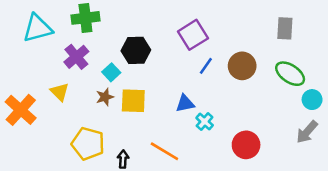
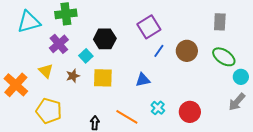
brown star: (105, 97) -> (73, 76), moved
cyan cross: (205, 122) -> (158, 108), moved
yellow pentagon: (88, 144) -> (49, 111), moved

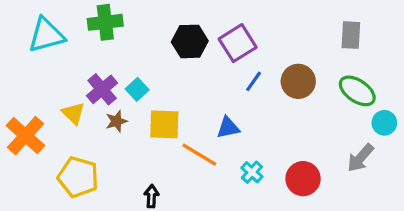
black hexagon: (105, 39) -> (190, 41), moved
purple cross: (59, 44) -> (102, 89), moved
gray arrow: (237, 102) -> (360, 158), moved
orange line: (127, 117) -> (199, 155), moved

